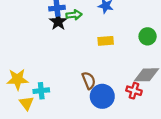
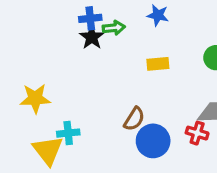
yellow star: (17, 79) -> (35, 98), moved
brown semicircle: (89, 80) -> (134, 119), turned 54
yellow triangle: (26, 103) -> (48, 150), size x1.5

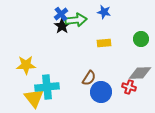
blue cross: (90, 18) -> (61, 14), turned -32
green arrow: (114, 28) -> (76, 20), size x1.5
cyan cross: (68, 133) -> (47, 87), size x1.6

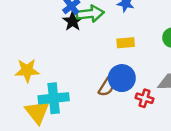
red cross: (129, 87) -> (145, 98), moved
blue circle: (101, 92) -> (122, 78), moved

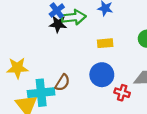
black star: (73, 21) -> (58, 24), turned -30
brown semicircle: (107, 87) -> (62, 83), moved

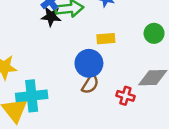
blue circle: (102, 75) -> (89, 63), moved
brown semicircle: (62, 83) -> (90, 84), moved

